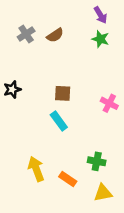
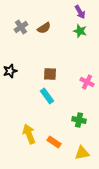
green cross: (97, 161) -> (79, 120), moved

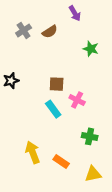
purple arrow: (80, 12) -> (75, 13), moved
green star: (80, 31) -> (91, 49), moved
pink cross: (87, 82) -> (77, 100), moved

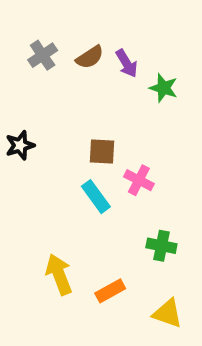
purple arrow: (75, 13) -> (127, 63), moved
orange rectangle: (61, 162) -> (110, 291), turned -63
yellow triangle: (93, 174) -> (168, 313), turned 30

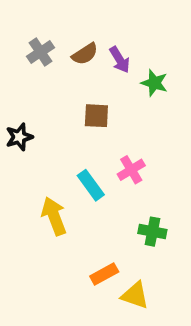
brown square: (102, 151) -> (96, 116), moved
pink cross: (139, 180) -> (131, 170), turned 32
yellow arrow: (59, 274) -> (54, 216), moved
yellow triangle: (168, 313) -> (135, 295), moved

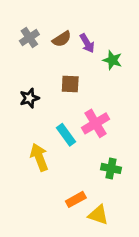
black star: (19, 137) -> (29, 98), moved
pink cross: (131, 170) -> (96, 123), size x1.4

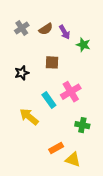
yellow arrow: (39, 157) -> (29, 117), turned -30

